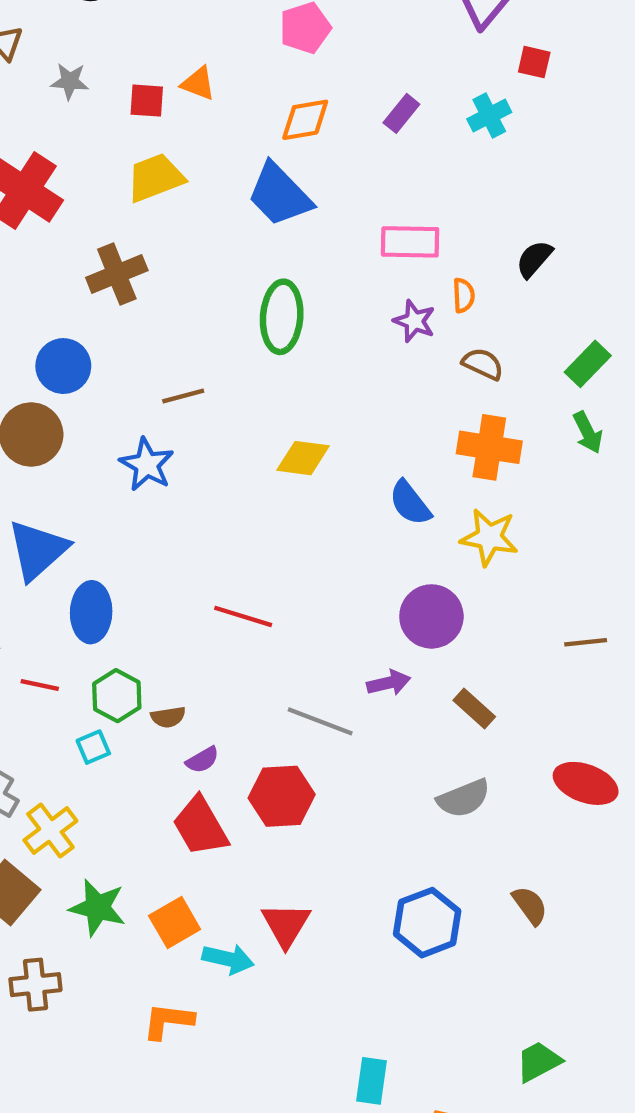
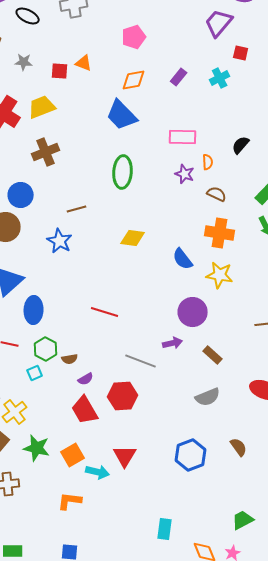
yellow trapezoid: (155, 178) -> (42, 107), moved

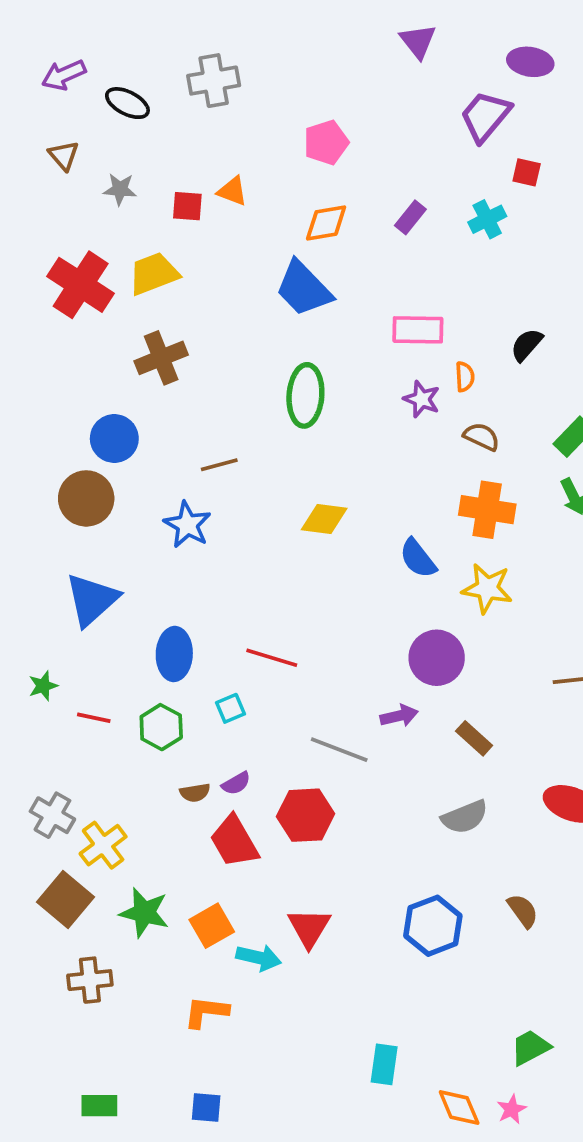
blue ellipse: (34, 310) -> (174, 654), moved
brown semicircle: (70, 359) -> (195, 793), moved
cyan square: (35, 373) -> (230, 708), moved

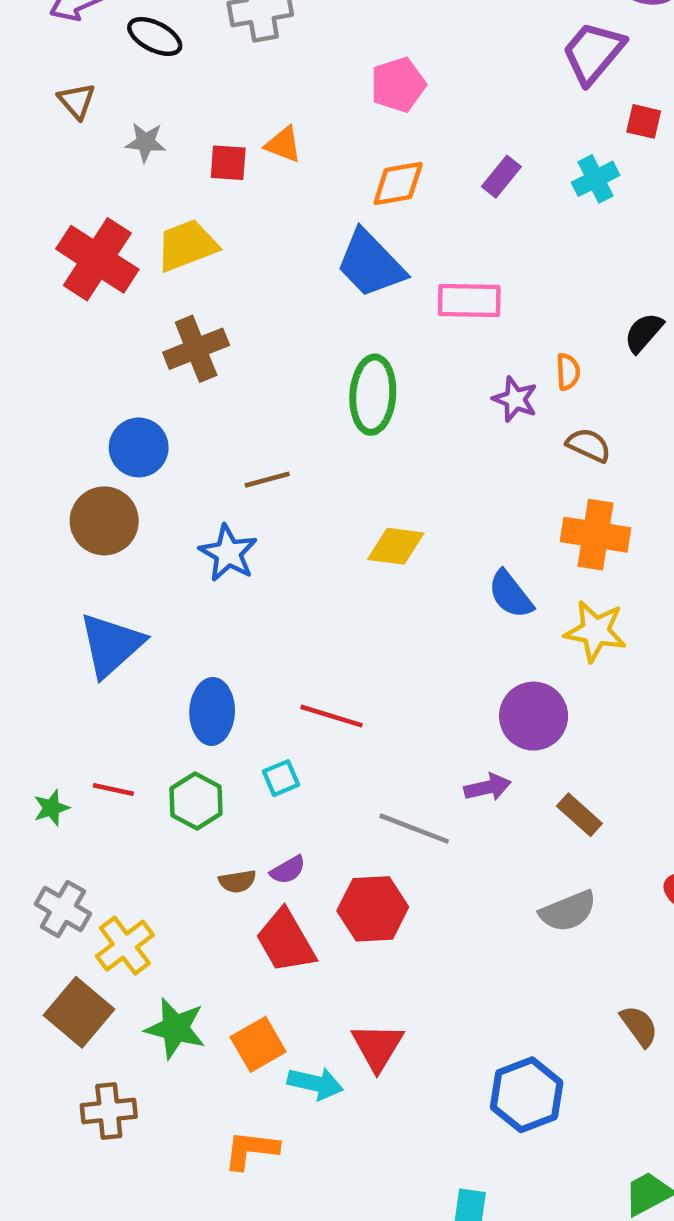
pink rectangle: (418, 330) -> (469, 301), moved
green star: (43, 686) -> (51, 808), moved
blue hexagon: (433, 926) -> (527, 1095), moved

